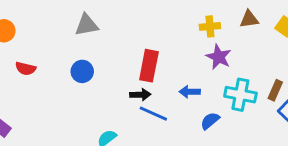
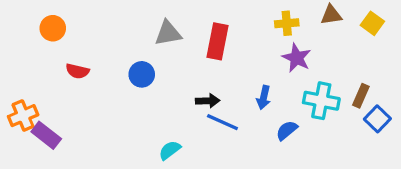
gray triangle: (87, 25) -> (168, 33), moved
red rectangle: (149, 66) -> (218, 41), moved
blue arrow: (190, 92) -> (264, 97), turned -78

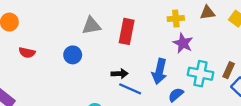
blue arrow: (264, 97) -> (159, 71), size x1.5

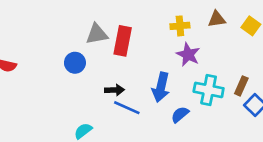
gray triangle: (91, 26) -> (97, 34), moved
blue circle: (73, 55) -> (75, 63), moved

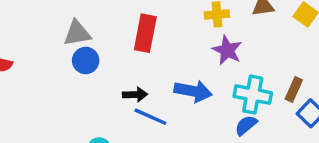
gray triangle: (97, 34) -> (77, 33), moved
blue arrow: (161, 87) -> (193, 91), turned -92
blue semicircle: (180, 115) -> (246, 125), moved

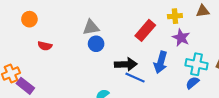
red rectangle: (145, 33) -> (145, 30), moved, turned 30
blue arrow: (193, 91) -> (161, 62), turned 95
black arrow: (135, 95) -> (126, 64), size x1.5

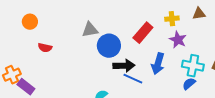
blue circle: (96, 44) -> (109, 46), moved, size x1.5

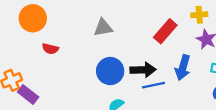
orange circle: (30, 22) -> (33, 18), size x1.5
blue circle: (109, 46) -> (110, 71), moved
blue line: (133, 79) -> (154, 85), turned -36

